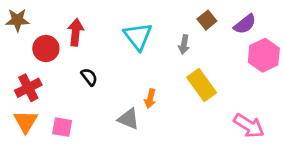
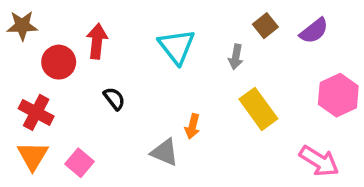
pink hexagon: (264, 55) -> (338, 95), moved
red cross: (28, 88) -> (36, 112), turned -35
pink square: (62, 127) -> (80, 163), turned 30

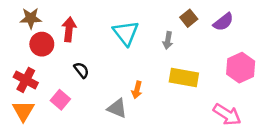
brown star: (22, 26) -> (31, 18), moved
yellow rectangle: (258, 109) -> (184, 77), turned -44
pink square: (80, 163) -> (60, 100), moved

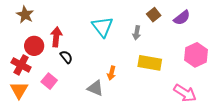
brown star: (31, 18) -> (25, 15), turned 30
red arrow: (69, 29) -> (56, 37), moved
red circle: (42, 44) -> (34, 46), moved

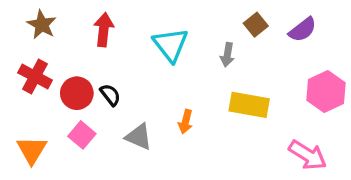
red arrow: (56, 37) -> (104, 30), moved
red circle: (34, 46) -> (77, 93), moved
red cross: (21, 65) -> (35, 76), moved
gray triangle: (95, 88) -> (139, 137), moved

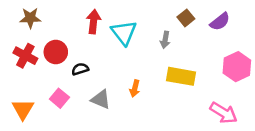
brown star: (42, 25) -> (30, 18), turned -30
red arrow: (104, 30) -> (93, 22), moved
red circle: (77, 93) -> (56, 52), moved
black semicircle: (110, 95) -> (80, 69), turned -70

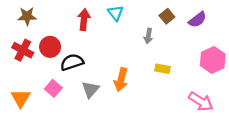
cyan triangle: (124, 33) -> (116, 13), moved, size x0.7
black semicircle: (80, 69) -> (72, 62), size x1.5
yellow rectangle: (181, 76) -> (163, 69), size x0.6
orange arrow: (135, 88) -> (121, 80), size x1.5
gray triangle: (101, 99) -> (90, 89), turned 48

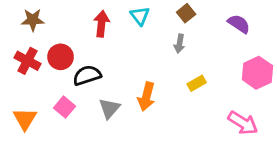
brown square: (167, 16) -> (186, 13), moved
purple semicircle: (197, 20) -> (239, 24), turned -108
yellow rectangle: (163, 69) -> (197, 83), turned -40

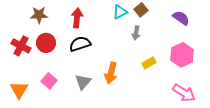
cyan triangle: (140, 16) -> (120, 12), moved, turned 42
brown star: (33, 20) -> (39, 15), moved
pink hexagon: (257, 73) -> (182, 55), moved
black semicircle: (87, 75) -> (80, 44), moved

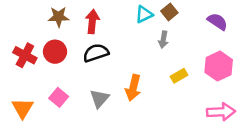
brown star: (39, 15) -> (59, 17), moved
pink arrow: (184, 93) -> (221, 112), turned -35

